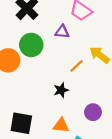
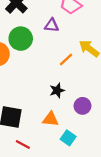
black star: (61, 90) -> (57, 90), moved

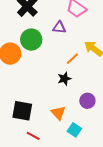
black star: (57, 90) -> (64, 79), moved
orange triangle: (50, 119) -> (58, 113), turned 42

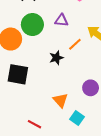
purple triangle: (59, 27) -> (61, 20), moved
black star: (64, 79) -> (56, 58), moved
black square: (22, 111) -> (18, 74), moved

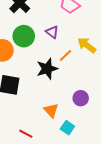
purple triangle: (61, 20) -> (52, 32), turned 32
black star: (56, 58) -> (47, 69), size x1.5

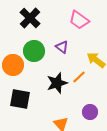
orange line: (65, 55) -> (79, 77), moved

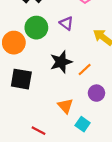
orange line: (79, 77) -> (85, 69), moved

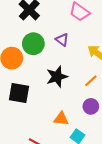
orange line: (85, 69) -> (91, 81), moved
orange triangle: (65, 106) -> (61, 119), turned -42

